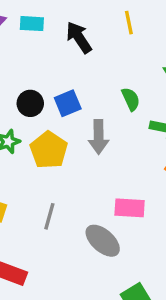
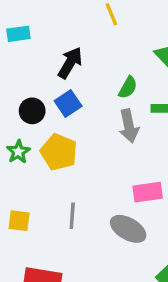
black arrow: (79, 37) -> (70, 63), moved, turned 76
green semicircle: (131, 99) -> (128, 87), turned 65
gray arrow: (99, 137) -> (129, 126), moved

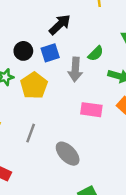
gray arrow: (129, 126) -> (75, 70), moved
pink rectangle: (148, 192) -> (91, 110), moved

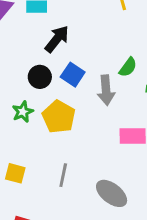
black arrow: (60, 25) -> (57, 39), moved
blue square: (50, 53) -> (73, 75), turned -30

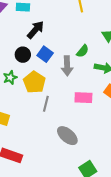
gray line: (63, 175) -> (46, 104), moved

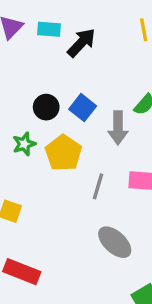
black arrow: (36, 30) -> (81, 43), moved
gray line: (46, 104) -> (98, 186), moved

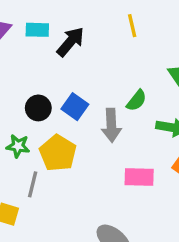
green star: (24, 144) -> (18, 146), turned 30
gray line: (98, 186) -> (33, 184), moved

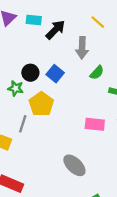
yellow line: (132, 26) -> (98, 22), turned -40
gray arrow: (111, 125) -> (82, 48), moved
green star: (18, 146) -> (16, 88), moved

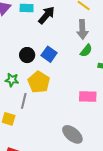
gray arrow: (82, 48) -> (82, 29), moved
green star: (16, 88) -> (12, 80), moved

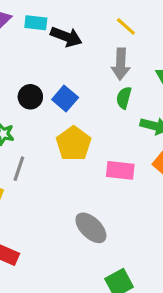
black arrow: (46, 15) -> (66, 37), turned 66
green semicircle: (86, 51) -> (124, 98), turned 152
yellow pentagon: (39, 82) -> (74, 144), moved

